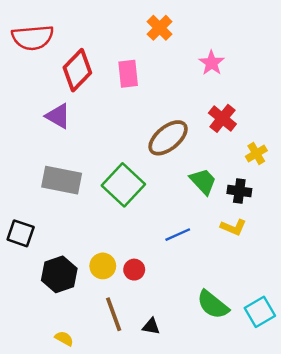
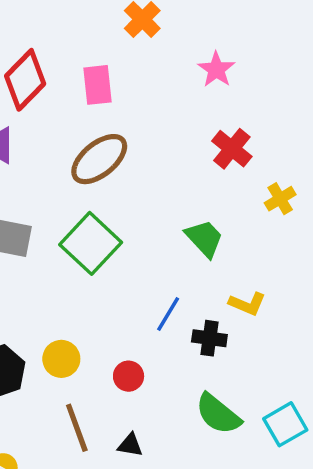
brown ellipse: (168, 138) -> (99, 159), moved
black cross: (239, 191) -> (209, 338), moved
blue line: (178, 235) -> (168, 314), turned -35
red circle: (134, 270) -> (129, 376), moved

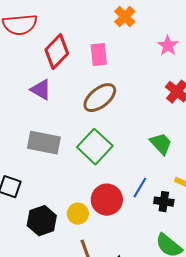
red circle: (129, 376) -> (107, 200), moved, size x1.8

